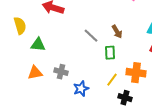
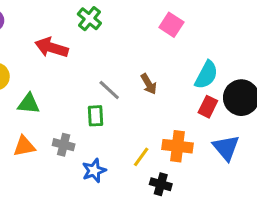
green rectangle: (110, 53) -> (95, 116), moved

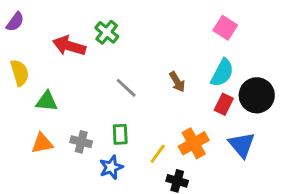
green cross: (89, 19) -> (107, 32), moved
pink square: (171, 25) -> (225, 28), moved
brown arrow: (149, 84) -> (177, 82), moved
green rectangle: (95, 116) -> (120, 134), moved
orange cross: (177, 146) -> (194, 143), turned -36

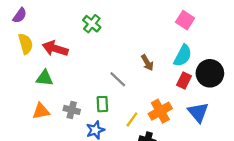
red arrow: (69, 46) -> (55, 49), moved
yellow semicircle: (20, 73) -> (26, 44), moved
gray line: (126, 88) -> (118, 79), moved

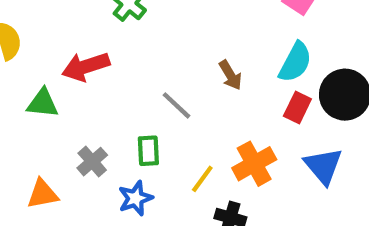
red arrow: (55, 49) -> (86, 67), moved, turned -35
gray cross: (72, 110) -> (92, 162), turned 35
orange triangle: (41, 111) -> (43, 194), moved

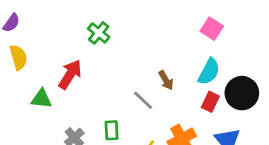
red arrow: (86, 67) -> (70, 74), turned 140
gray line: (176, 105) -> (143, 100), moved

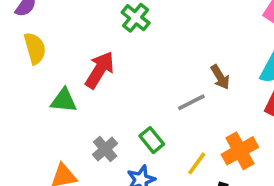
gray line: (143, 100) -> (191, 102), turned -70
green rectangle: (112, 130) -> (152, 140), turned -36

